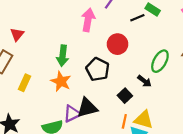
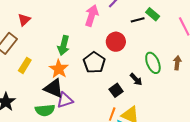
green ellipse: (160, 61) -> (153, 63), turned -60
black triangle: (87, 108) -> (54, 88), moved, turned 30

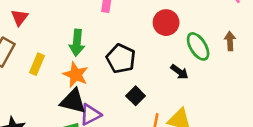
red circle: (116, 42) -> (166, 23), moved
yellow rectangle: (25, 65) -> (37, 64), moved
black square: (116, 90) -> (136, 96), moved

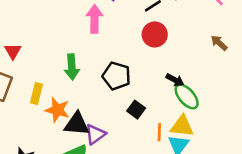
brown arrow: (230, 41) -> (219, 43), turned -36
green ellipse: (198, 46) -> (187, 96), moved
orange star: (76, 75) -> (57, 110), moved

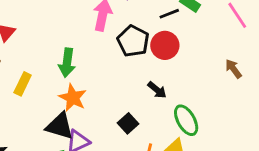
black pentagon: (116, 76) -> (133, 41), moved
black arrow: (175, 80) -> (157, 90), moved
orange star: (57, 110) -> (73, 98), moved

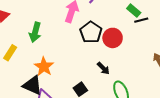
black line: (169, 14) -> (141, 20), moved
green arrow: (67, 63) -> (35, 32), moved

